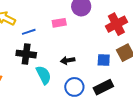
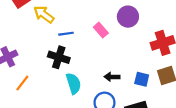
pink rectangle: (59, 23) -> (101, 30), turned 48
black arrow: (68, 60) -> (112, 77), moved

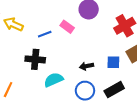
blue line: (66, 34) -> (45, 34), moved
cyan semicircle: (73, 83) -> (54, 80), turned -84

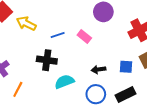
pink rectangle: (67, 27) -> (84, 37), moved

